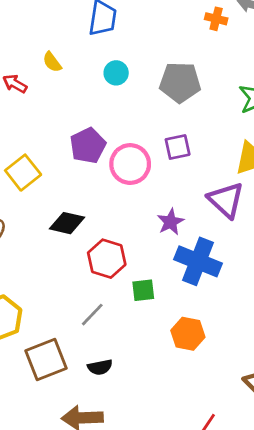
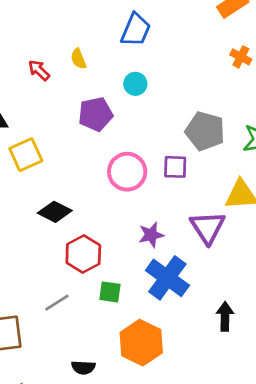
gray pentagon: (180, 82) -> (205, 131), moved
purple pentagon: (88, 146) -> (96, 114), moved
orange hexagon: (188, 334) -> (141, 343), size x1.4
black semicircle: (100, 367) -> (83, 367), moved

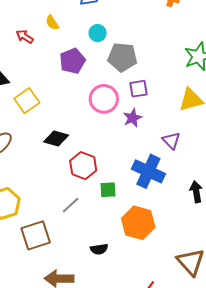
gray pentagon: (205, 131) -> (122, 57), moved
purple triangle: (208, 227) -> (171, 141), moved, size x0.7
purple star: (151, 235) -> (133, 118), moved

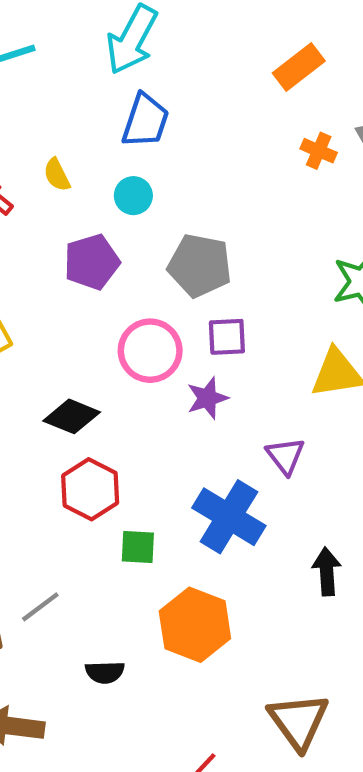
cyan circle: (98, 33) -> (133, 196), moved
black diamond: (56, 139) -> (72, 416), moved
gray line: (71, 205) -> (40, 607), moved

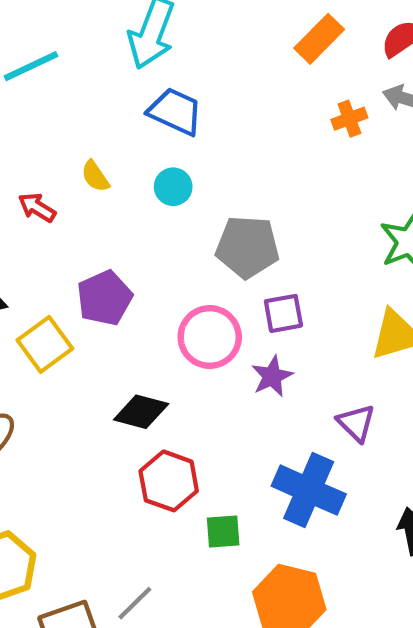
blue trapezoid: (145, 121) -> (175, 112), turned -76
orange cross: (319, 151) -> (349, 119), turned -36
purple pentagon: (92, 262) -> (104, 298), moved

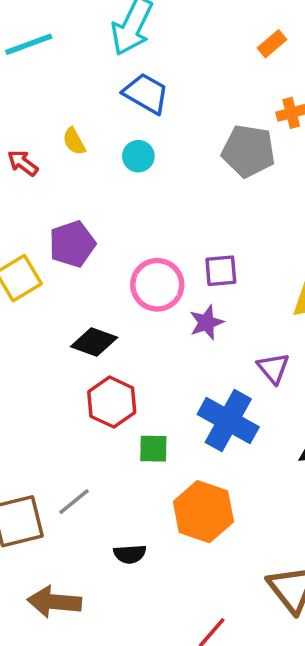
orange rectangle: (319, 39) -> (272, 44), size x0.7
gray pentagon: (247, 247) -> (248, 151), moved

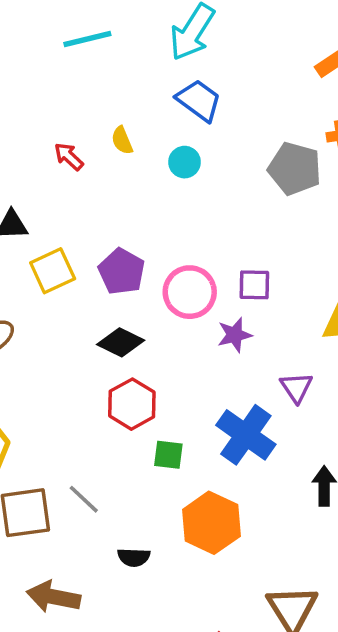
purple pentagon: (72, 244) -> (122, 271), moved, turned -30
gray line: (74, 502) -> (84, 499), turned 76

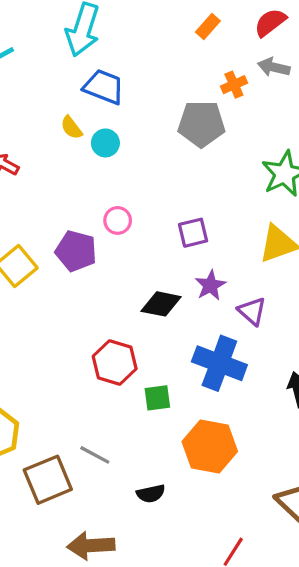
yellow semicircle: (122, 140) -> (71, 128), moved
pink circle: (190, 292) -> (118, 220), moved, size x0.6
purple star: (235, 335) -> (210, 285), moved
black diamond: (121, 342) -> (161, 304), moved

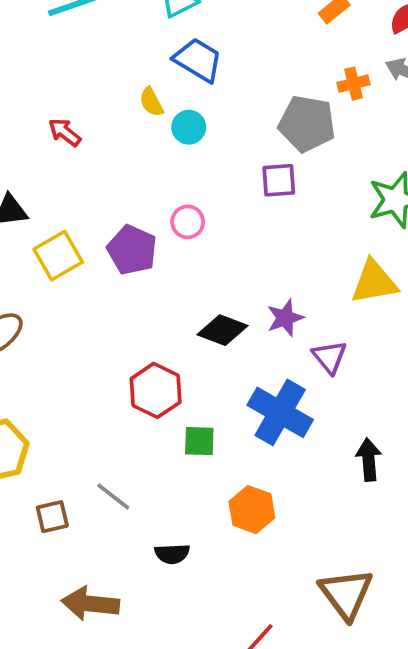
purple square: (193, 233) -> (279, 180), moved
orange hexagon: (210, 446) -> (252, 510), size x0.7
brown square: (48, 480) -> (52, 517), size x0.6

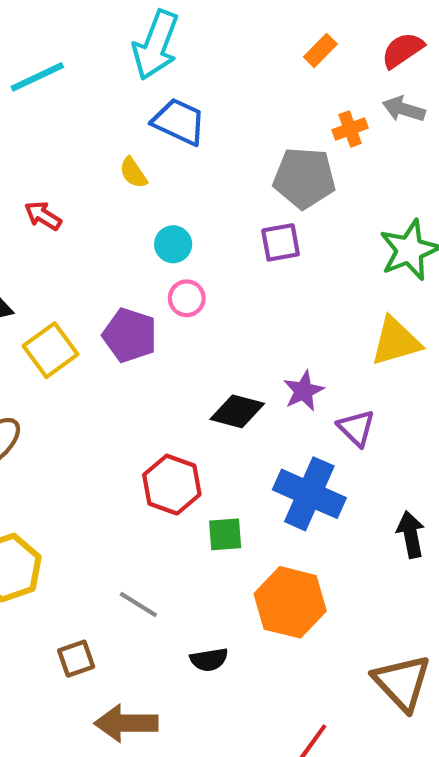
cyan circle: (189, 127) -> (173, 244), moved
orange hexagon: (252, 510) -> (290, 602), size x1.4
brown square: (52, 517) -> (76, 659), moved

